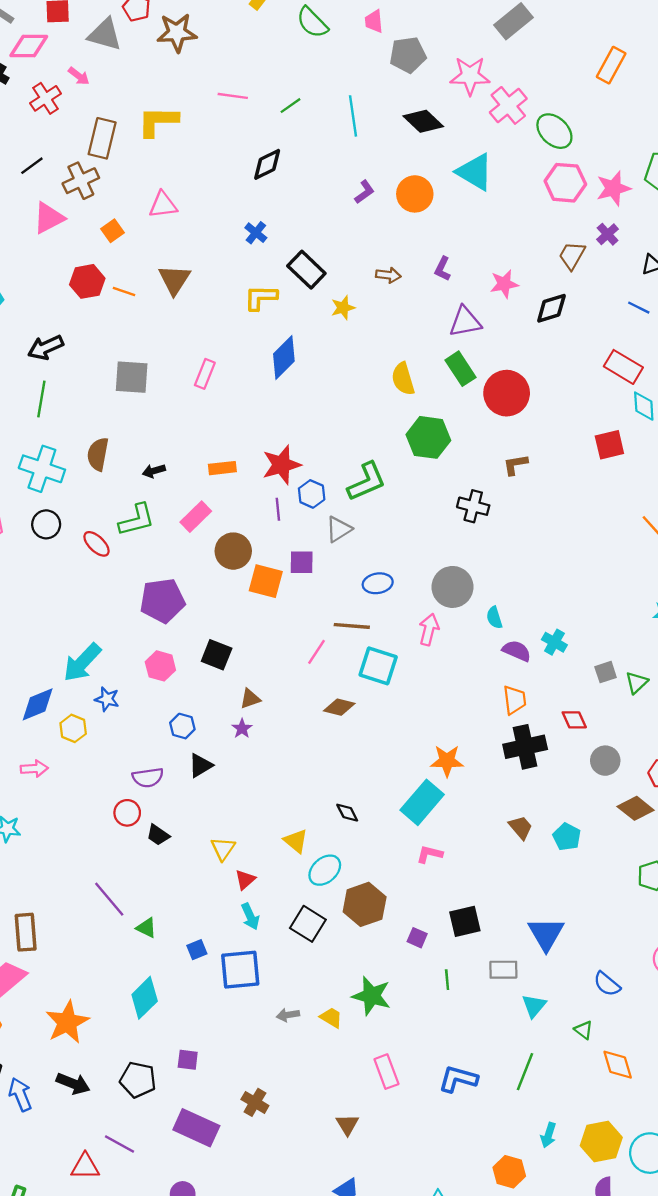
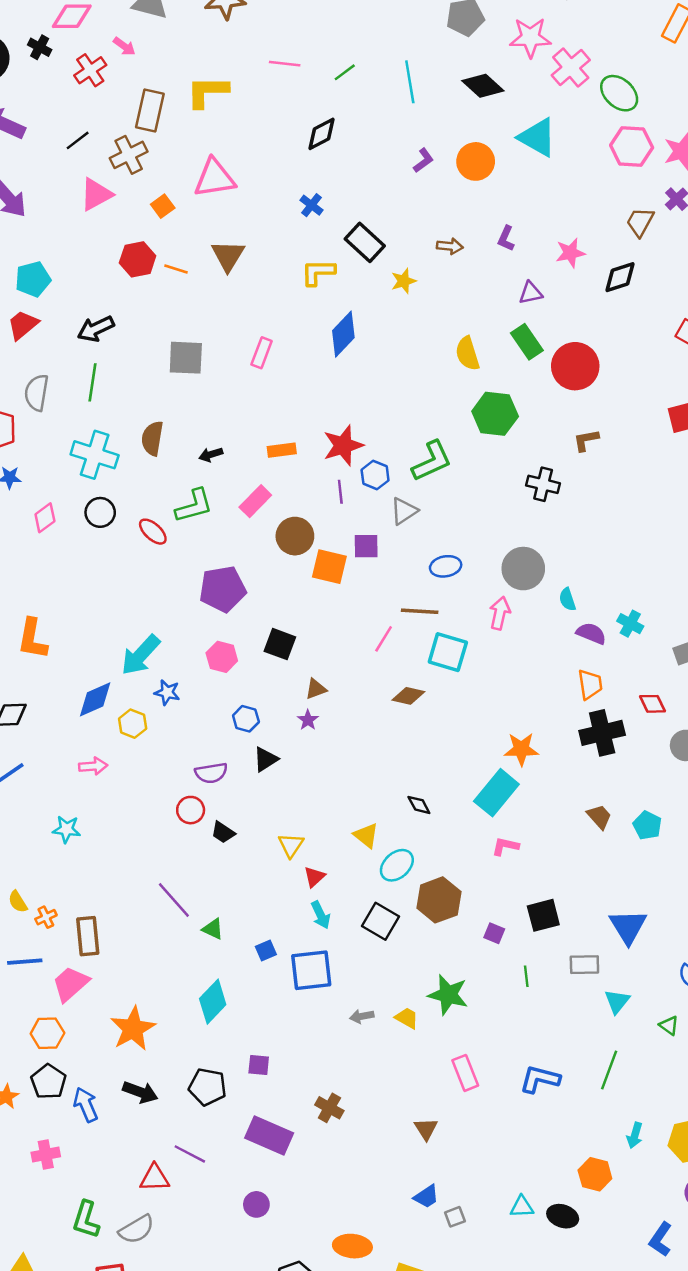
pink triangle: (163, 205) -> (214, 178), size x1.4
purple triangle: (465, 322) -> (531, 293), size x0.7

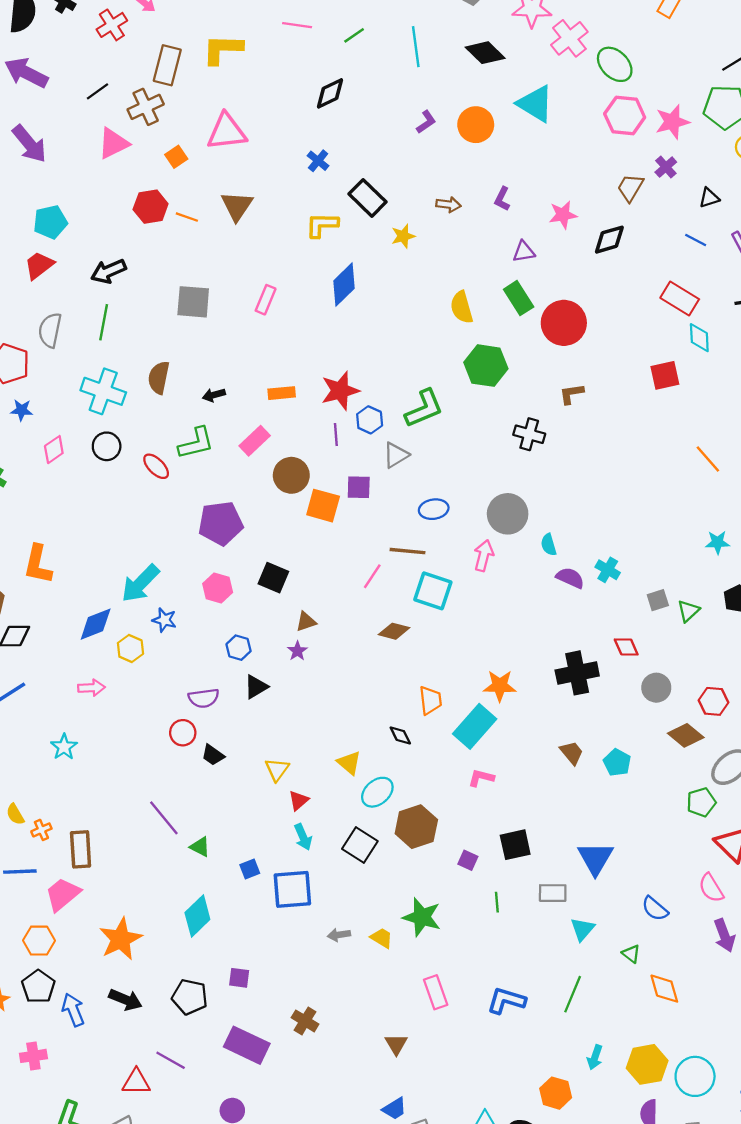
orange trapezoid: (590, 684) -> (430, 700), moved
cyan star: (67, 829) -> (64, 747), turned 30

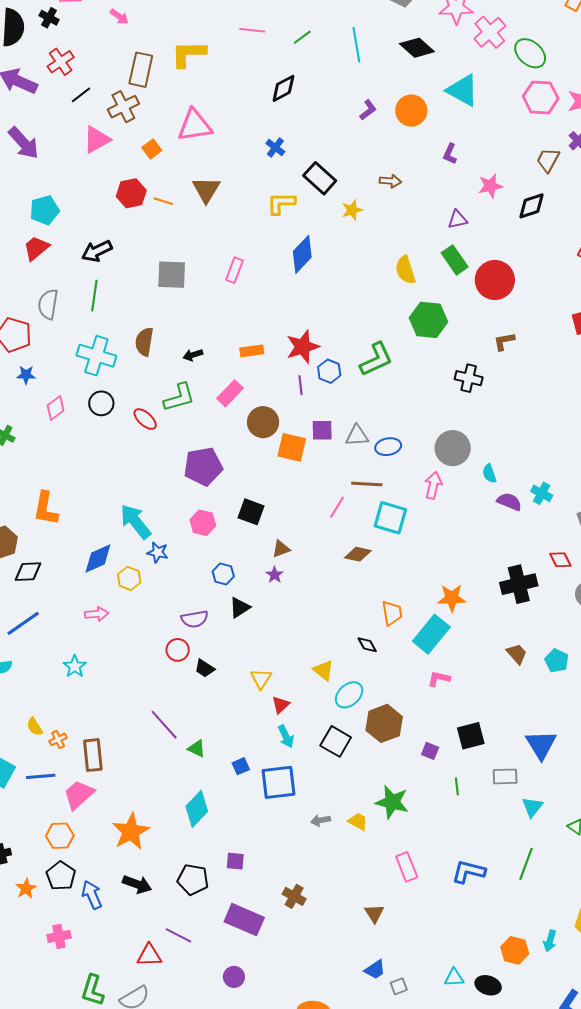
red cross: (112, 25) -> (61, 62), moved
purple L-shape: (502, 199) -> (450, 154), moved
gray triangle: (396, 455) -> (357, 436), moved, turned 30
cyan arrow: (140, 583) -> (135, 522), turned 99
cyan arrow: (595, 1057) -> (550, 941), moved

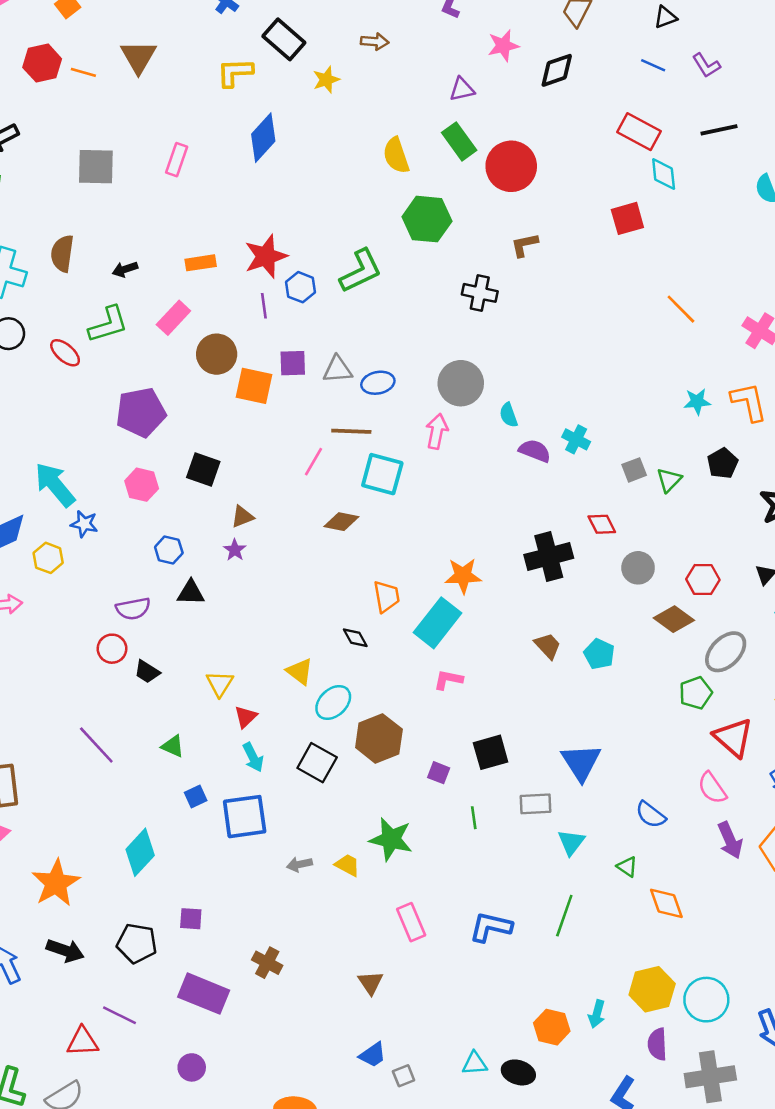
black triangle: (240, 607) -> (191, 593), turned 35
green triangle: (197, 749) -> (173, 746), moved

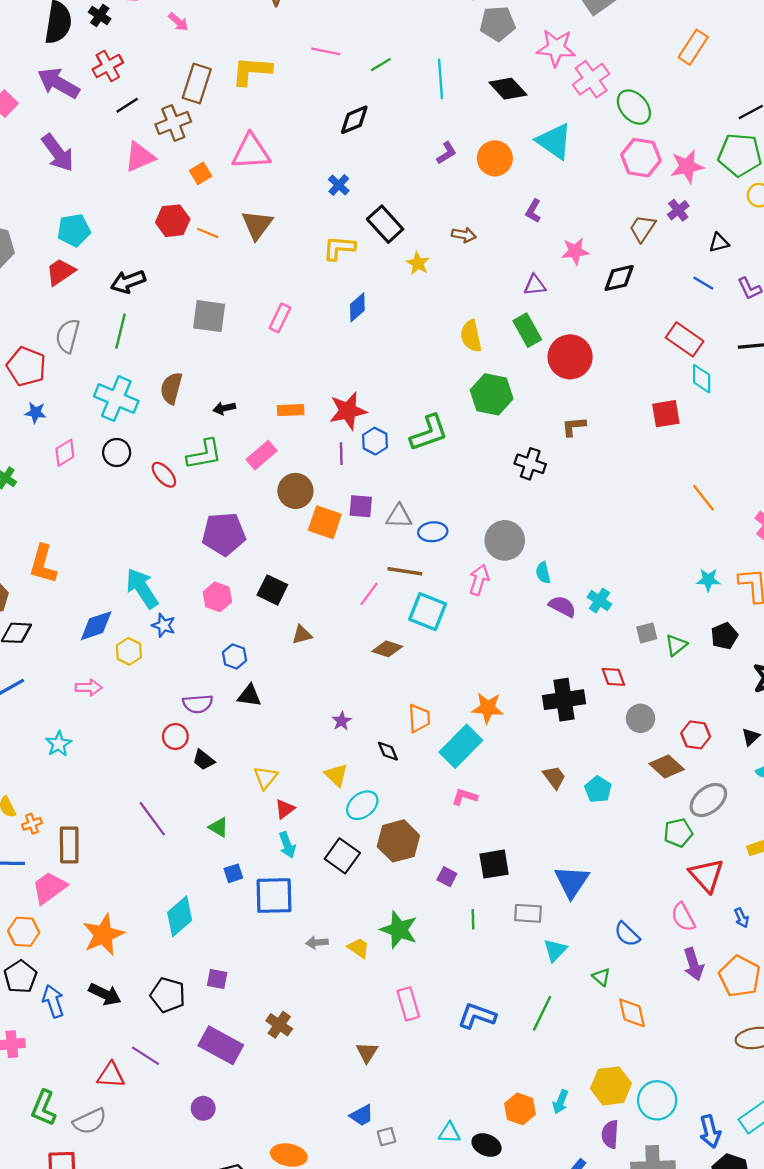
yellow star: (326, 80) -> (418, 263), turned -30
blue diamond: (263, 138) -> (357, 307), size x0.7
purple star: (235, 550) -> (342, 721), moved

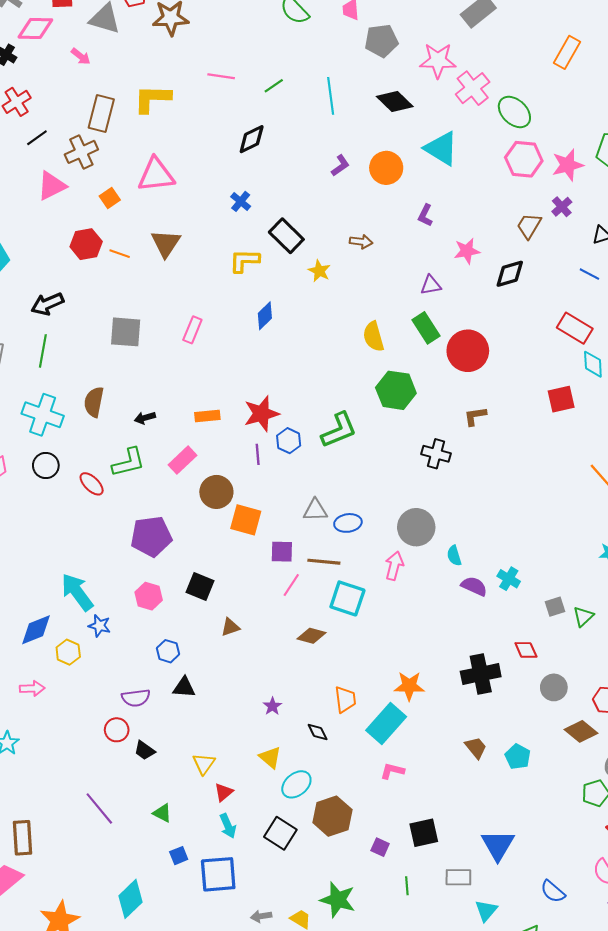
purple square: (361, 506) -> (282, 552), moved

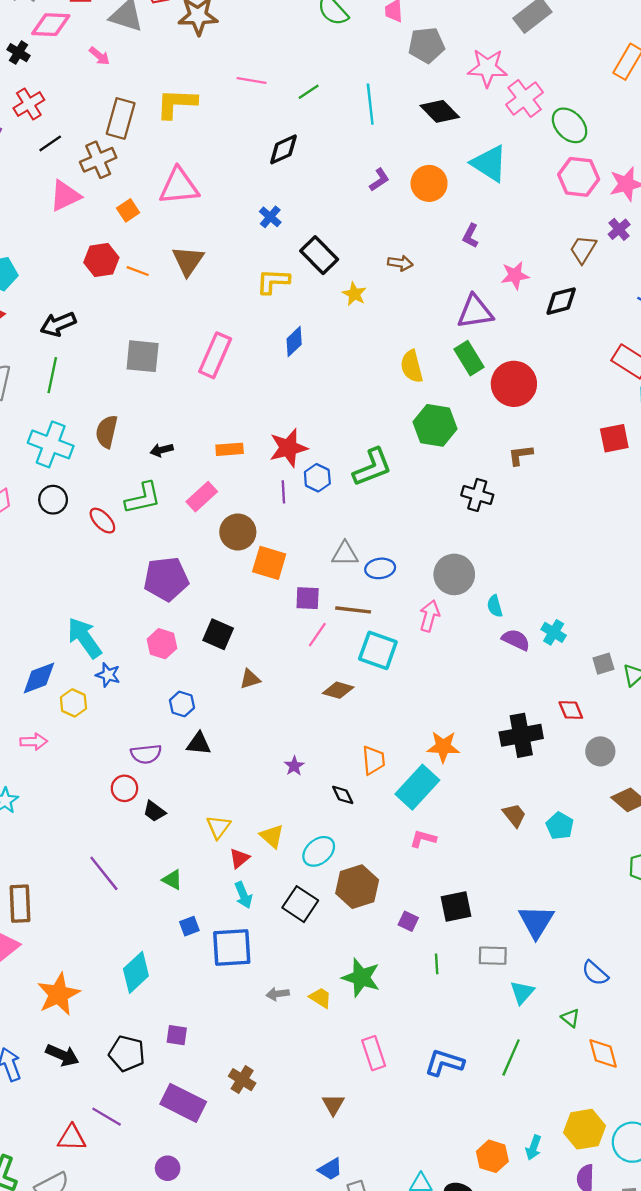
purple triangle: (431, 285) -> (475, 312), size x1.6
pink rectangle: (192, 330) -> (215, 355), size x1.5
yellow triangle: (270, 757) -> (272, 836), moved

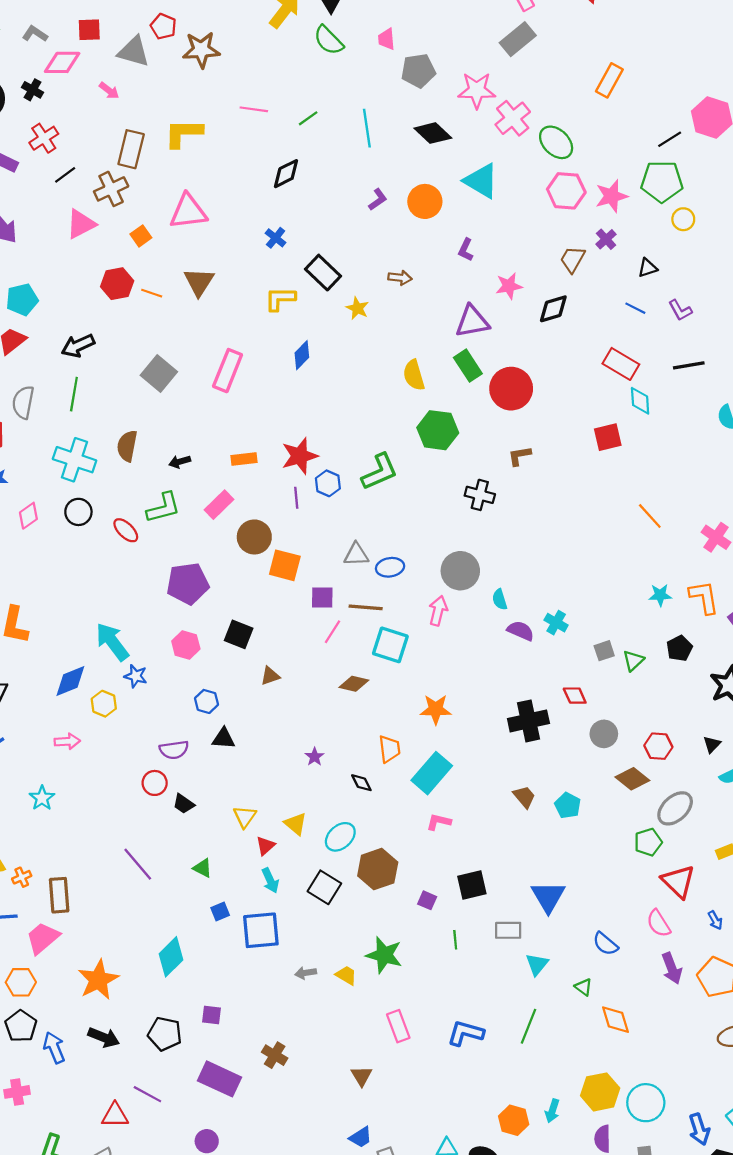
gray square: (143, 356) -> (159, 374), turned 36
orange star: (443, 747) -> (436, 709), moved

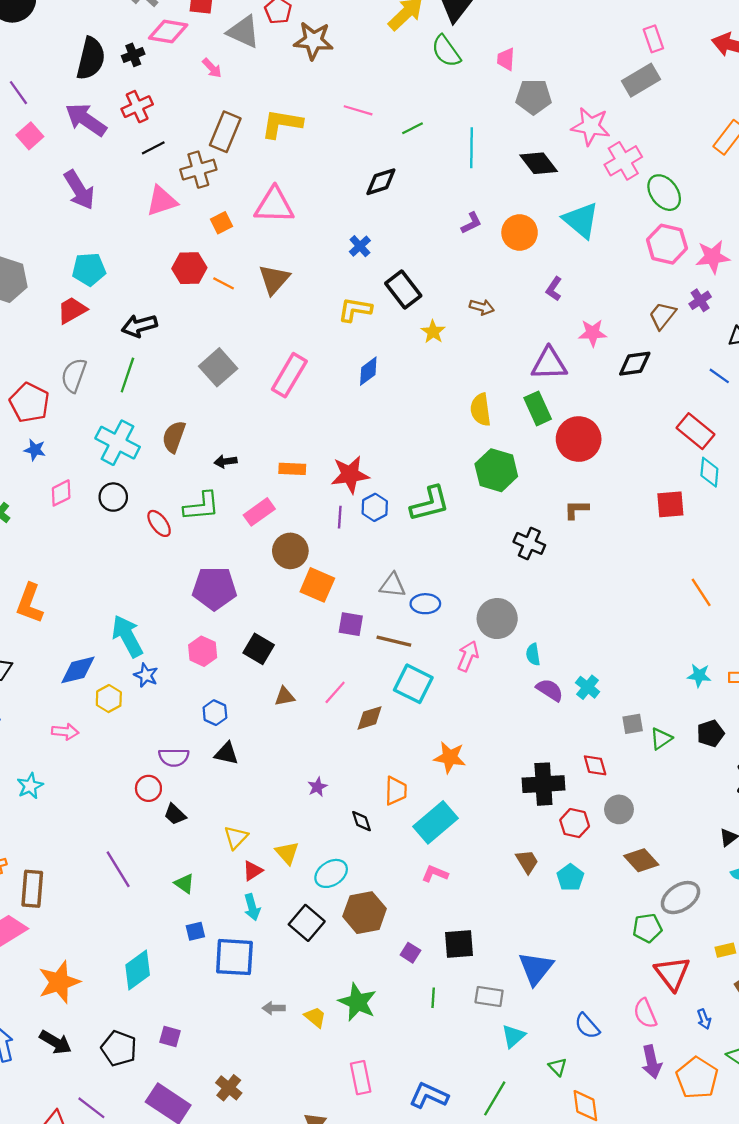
black cross: (32, 90) -> (133, 55), turned 30
pink line: (333, 632) -> (335, 692), moved
brown diamond: (354, 684) -> (370, 718), turned -40
red hexagon: (658, 746) -> (575, 823), moved

